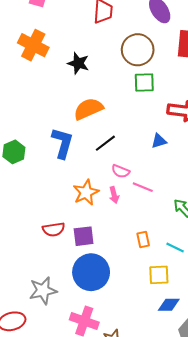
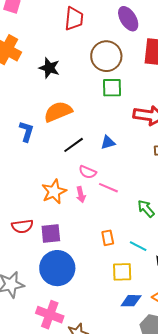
blue triangle: (159, 141) -> (108, 143), moved
blue L-shape: (62, 143) -> (26, 131), moved, size x0.7

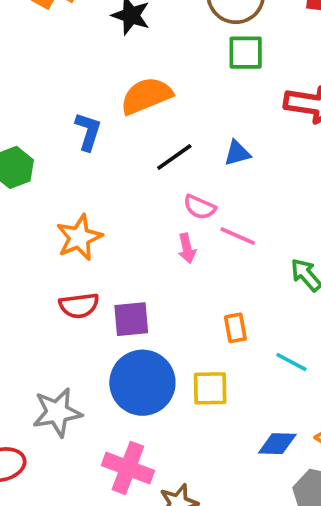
orange star: (54, 192) -> (79, 237), moved
cyan line: (138, 246) -> (291, 362), moved
yellow square: (122, 272) -> (210, 388), moved

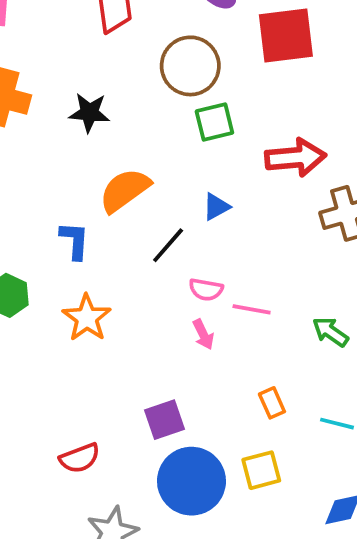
blue triangle: (237, 153) -> (216, 207), moved
orange star: (79, 237) -> (87, 318), moved
red semicircle: (79, 306) -> (80, 458), moved

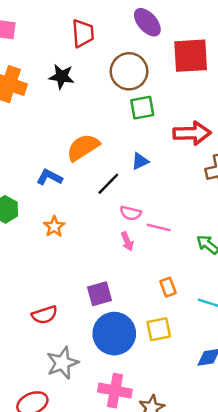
black star: (89, 113) -> (62, 77), moved
blue L-shape: (75, 241) -> (49, 177), turned -70
orange star: (87, 318) -> (54, 227), size x0.7

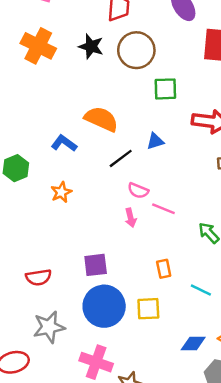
brown circle: (129, 71) -> (136, 50), moved
orange semicircle: (83, 147) -> (101, 119), turned 48

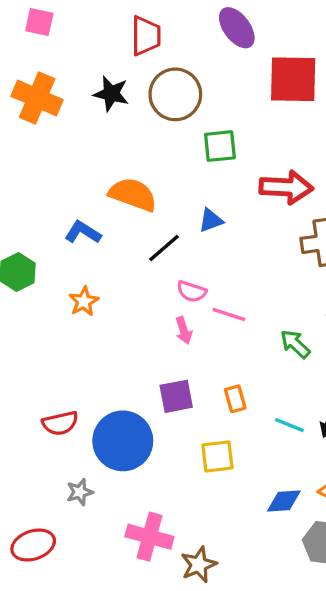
purple square: (96, 265) -> (176, 396), moved
blue circle: (104, 306) -> (123, 441), moved
gray star: (49, 327) -> (80, 492), size x0.6

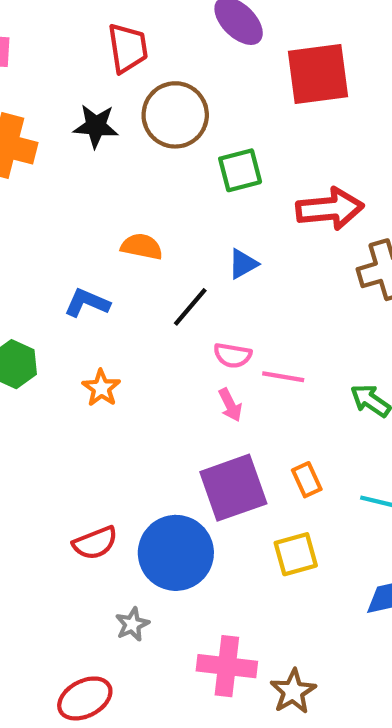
orange semicircle: (133, 194) -> (142, 247), size x0.7
purple square: (176, 396) -> (233, 488), size x1.5

